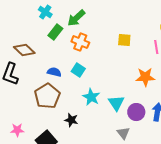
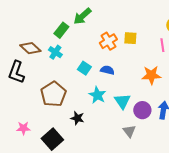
cyan cross: (45, 12) -> (55, 52), moved
orange cross: (80, 42) -> (108, 41), moved, turned 36
blue semicircle: (54, 72) -> (107, 70), moved

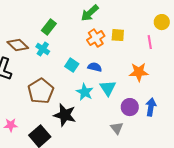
green arrow: (82, 16) -> (90, 13), moved
cyan triangle: (122, 101) -> (108, 88), moved
black star: (77, 118) -> (65, 115), size x1.6

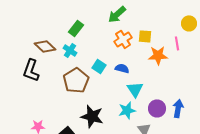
orange star: (139, 72) -> (158, 55), moved
brown pentagon: (41, 91) -> (76, 80), moved
cyan star: (85, 92) -> (127, 110), moved, turned 30

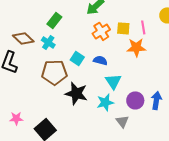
pink line: (177, 43) -> (143, 27), moved
brown pentagon: (76, 80) -> (54, 72), turned 30
black star: (92, 116) -> (76, 93), moved

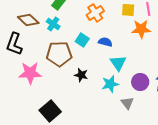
orange cross: (101, 31) -> (95, 13), moved
black star: (76, 93) -> (81, 75), size x0.6
pink star: (16, 118) -> (30, 73), moved, size x1.6

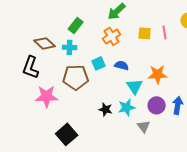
cyan cross: (53, 24) -> (70, 47), turned -32
orange star: (141, 29) -> (158, 74), moved
cyan square: (82, 40) -> (99, 63), turned 32
black star: (81, 75) -> (106, 109), moved

